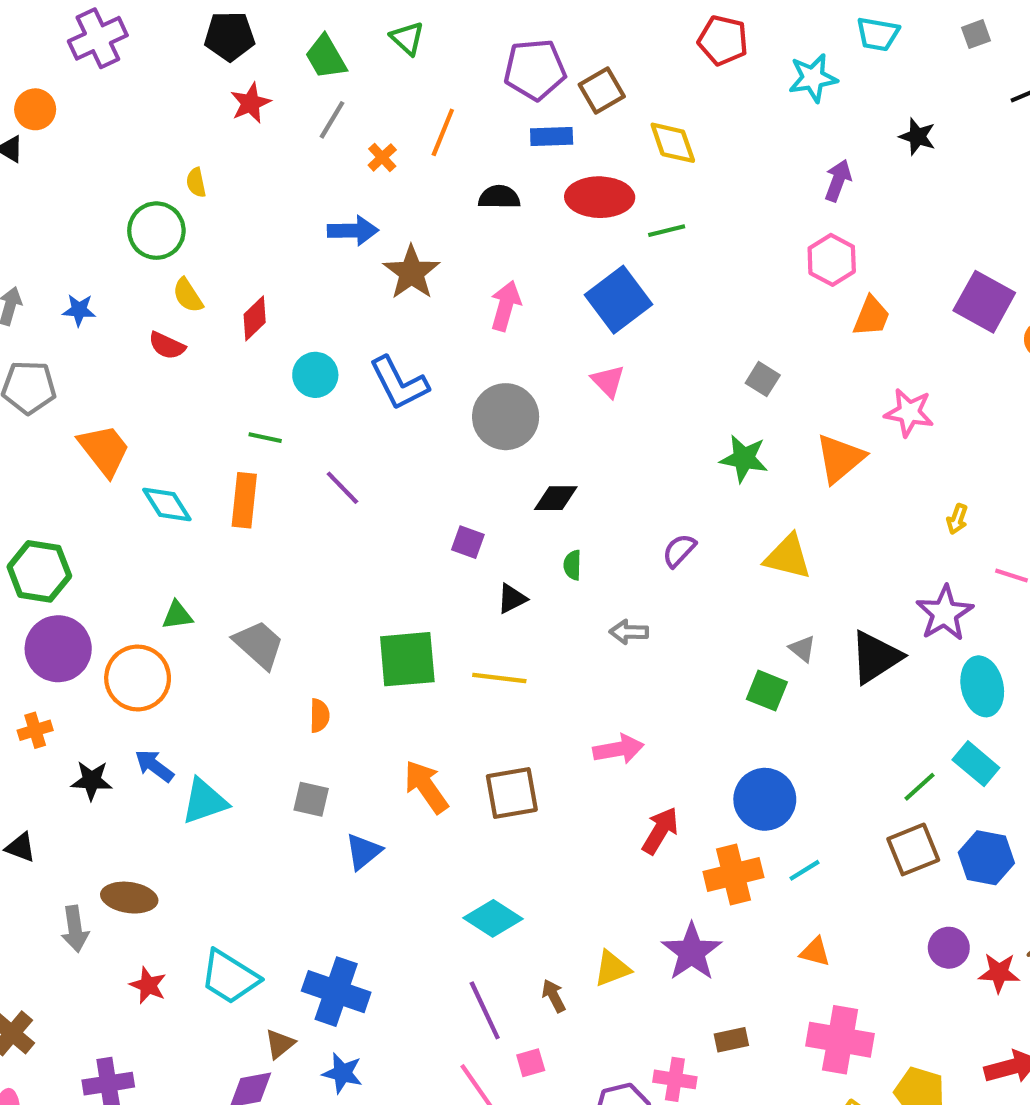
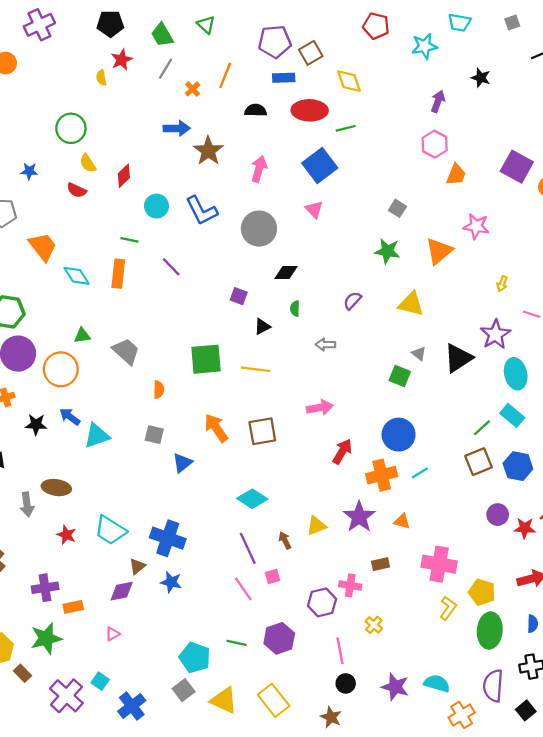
yellow semicircle: (196, 183) -> (101, 78), moved
orange triangle: (815, 952) -> (402, 521), moved

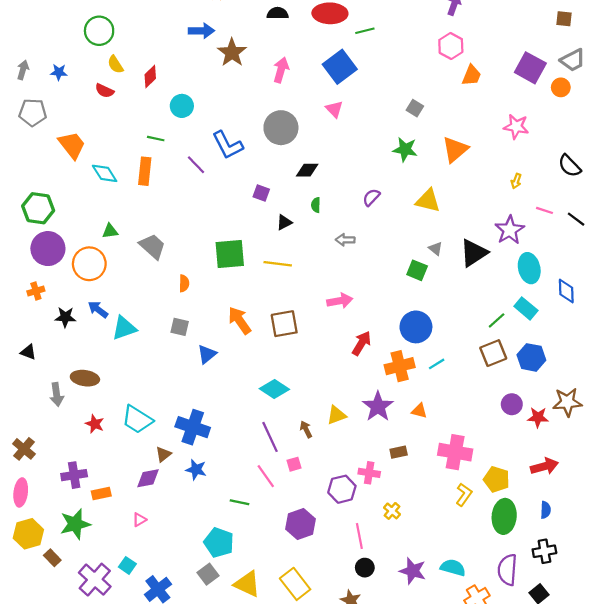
blue L-shape: (202, 211) -> (228, 145), moved
pink star: (476, 226) -> (516, 127), moved
green line: (236, 643) -> (240, 502), moved

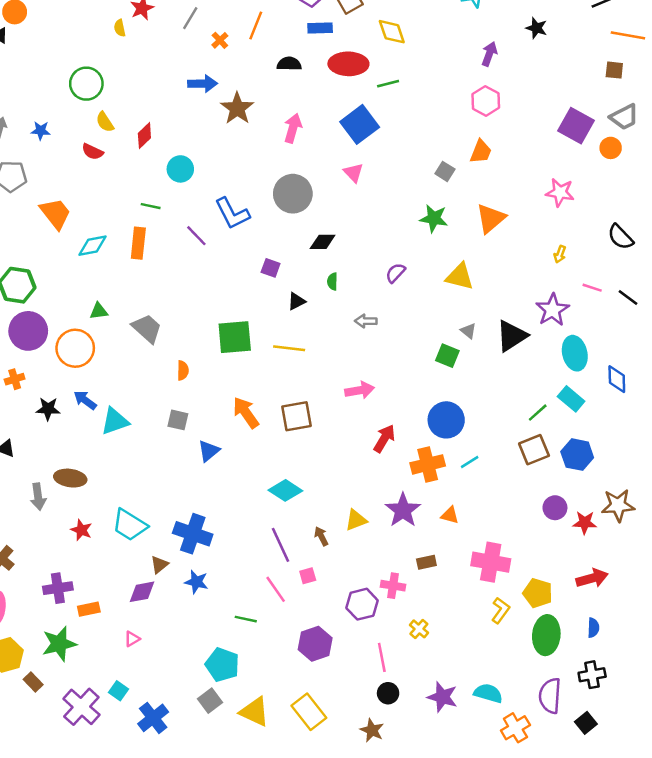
orange trapezoid: (471, 75) -> (481, 152), moved
cyan diamond: (105, 173) -> (93, 246), turned -68

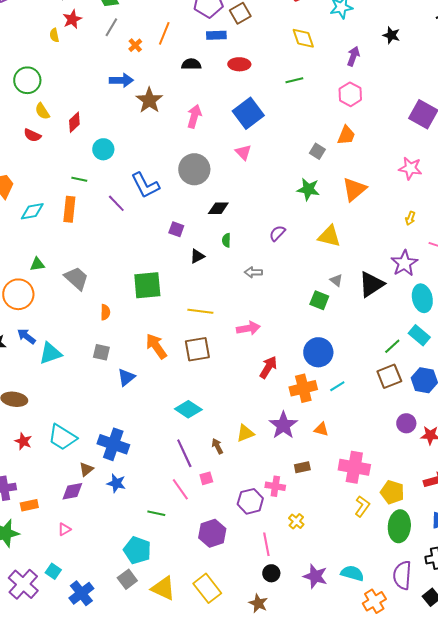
yellow diamond: (392, 32) -> (303, 38), moved
red ellipse: (348, 64) -> (239, 64), size x0.7
green line: (388, 84) -> (294, 80), moved
yellow line: (289, 348) -> (200, 311), moved

